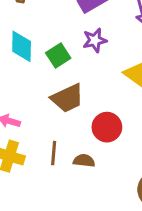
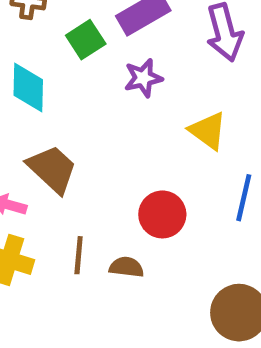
green square: (58, 56) -> (86, 40), moved
brown trapezoid: (67, 98) -> (52, 169), moved, turned -112

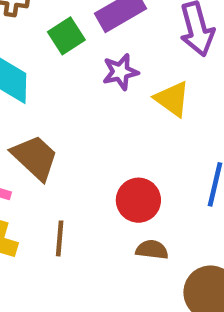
yellow triangle: (208, 131) -> (172, 99), moved
brown semicircle: (126, 267) -> (152, 250), moved

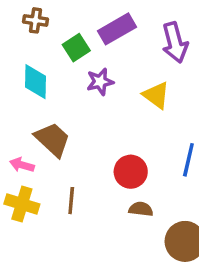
purple star: (120, 72) -> (100, 82), moved

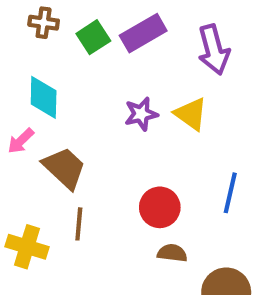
green square: (76, 48) -> (93, 37), moved
purple star: (100, 82) -> (141, 114), moved
pink arrow: (22, 165) -> (21, 141), moved, turned -60
brown line: (71, 201) -> (79, 224), moved

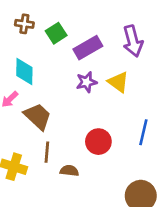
purple rectangle: (143, 33) -> (88, 48), moved
brown semicircle: (172, 253) -> (69, 171), moved

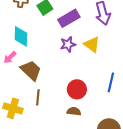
brown semicircle: (69, 171) -> (74, 111), moved

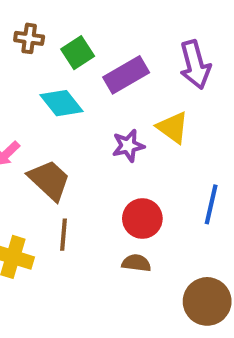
cyan diamond: (21, 36) -> (61, 103), moved, turned -40
purple star: (68, 44) -> (128, 146), moved

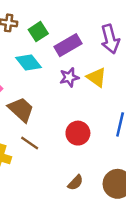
purple star: (128, 146) -> (69, 77), moved
brown line: (63, 235) -> (30, 143), turned -60
brown semicircle: (136, 263) -> (75, 183), moved, turned 126

